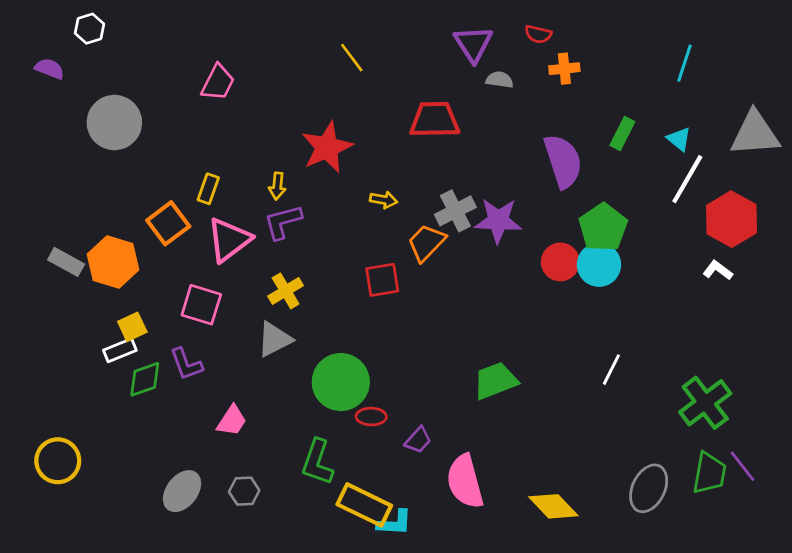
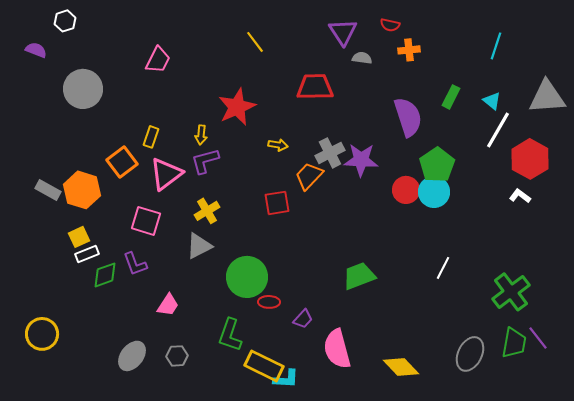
yellow square: (132, 327) -> (79, 237), moved

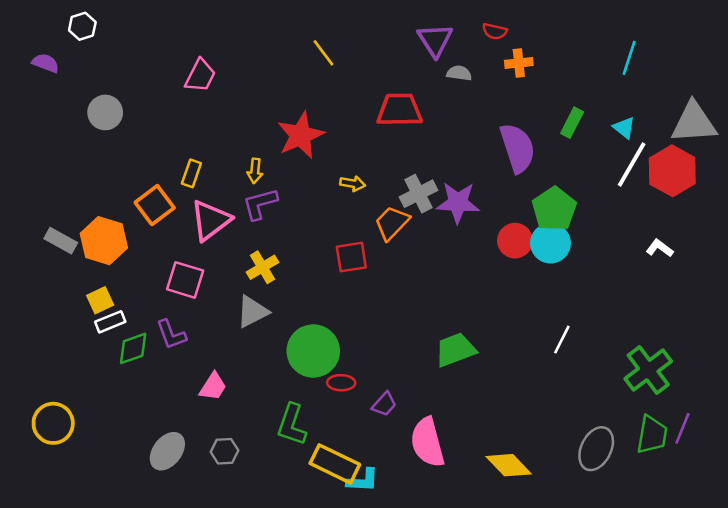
gray circle: (83, 89) -> (105, 112), size x0.7
red hexagon: (530, 159) -> (672, 171), moved
purple line: (538, 338) -> (682, 428), turned 60

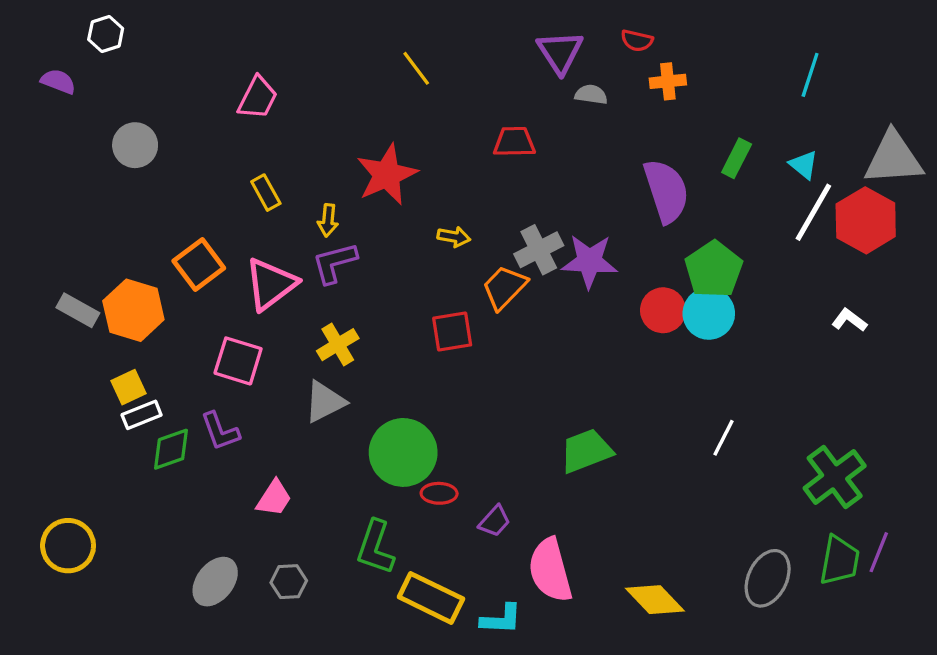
red trapezoid: (400, 110) -> (514, 142), size x0.7
yellow rectangle: (191, 173) -> (266, 193), moved, turned -48
cyan L-shape: (363, 480) -> (501, 619), moved

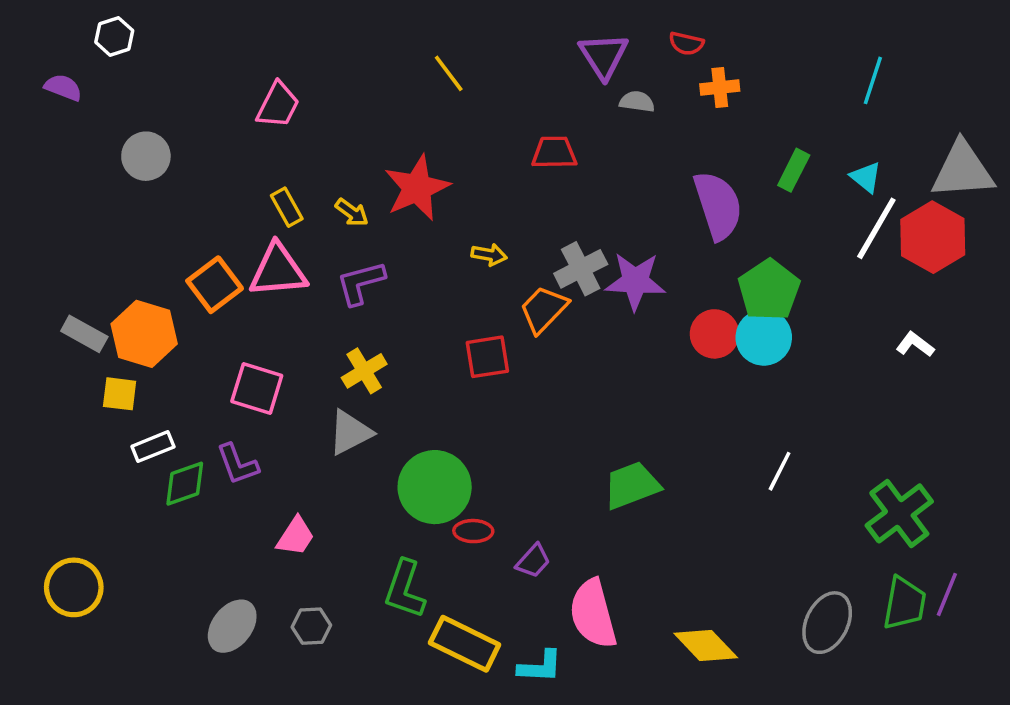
yellow arrow: (328, 220) -> (352, 212), moved, turned -60
pink triangle: (271, 284) -> (278, 271), moved, turned 32
yellow square: (129, 387) -> (120, 394), moved, turned 32

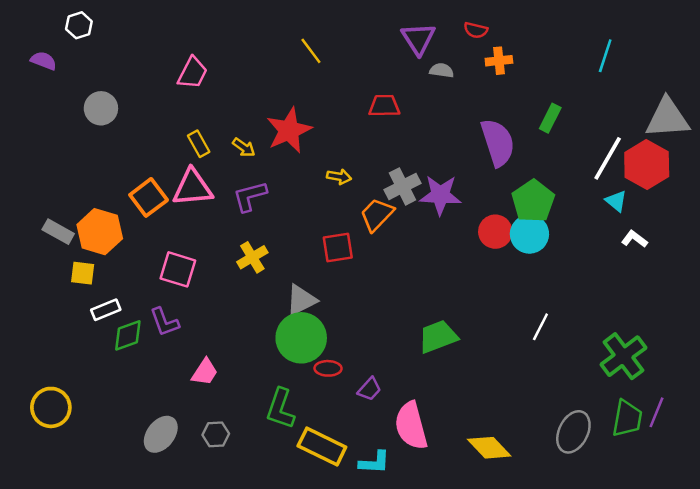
cyan triangle: (866, 177) -> (616, 201), moved
gray triangle: (350, 433) -> (301, 300), moved

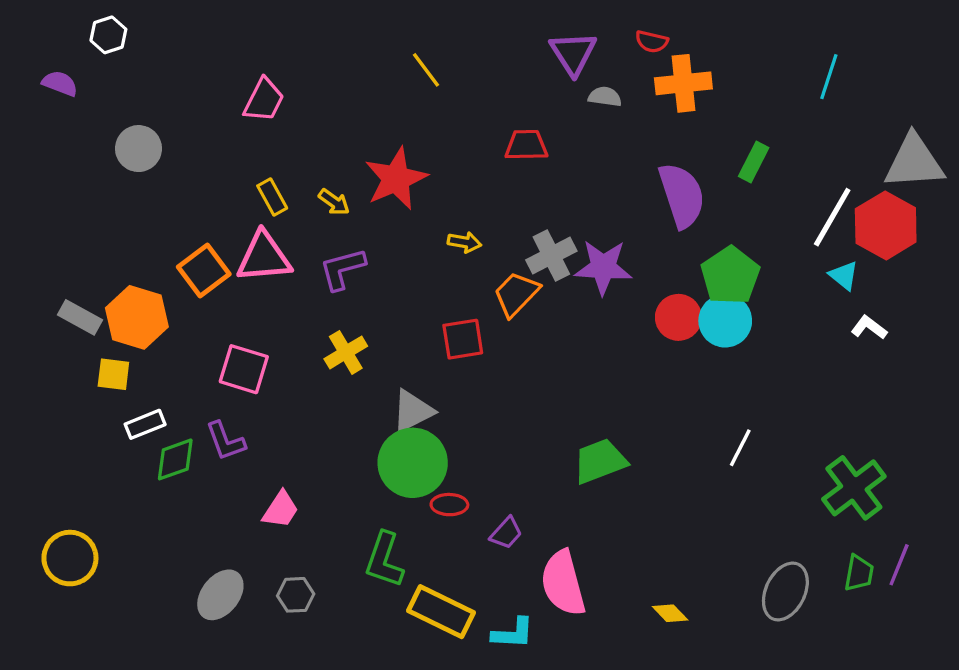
orange cross: (499, 61) -> (683, 83), size x1.5
green trapezoid: (627, 418) -> (859, 573), size x0.7
yellow diamond: (489, 448) -> (670, 613), size x0.6

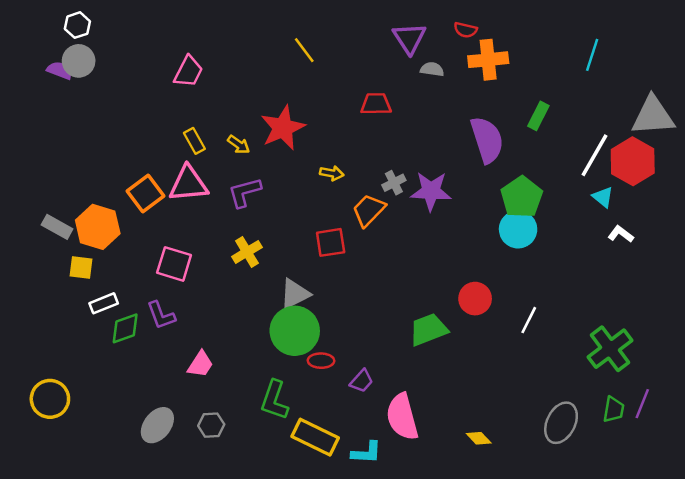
purple semicircle: (60, 83) -> (59, 70), moved
gray circle: (138, 149) -> (79, 61), moved
gray cross: (551, 256) -> (394, 183), size x0.7
red circle: (678, 317) -> (475, 299), moved

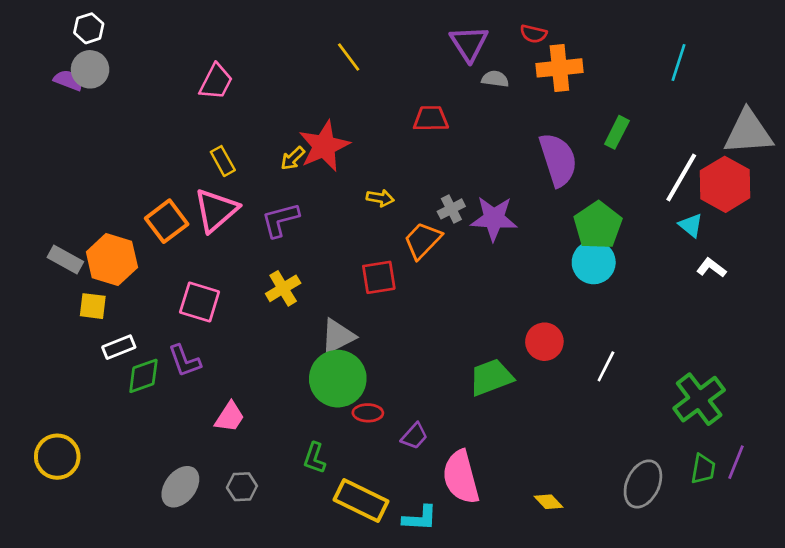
yellow arrow: (239, 145) -> (293, 158), moved, turned 100
pink triangle: (188, 184) -> (216, 210), turned -36
green L-shape: (274, 400) -> (314, 458), size x0.7

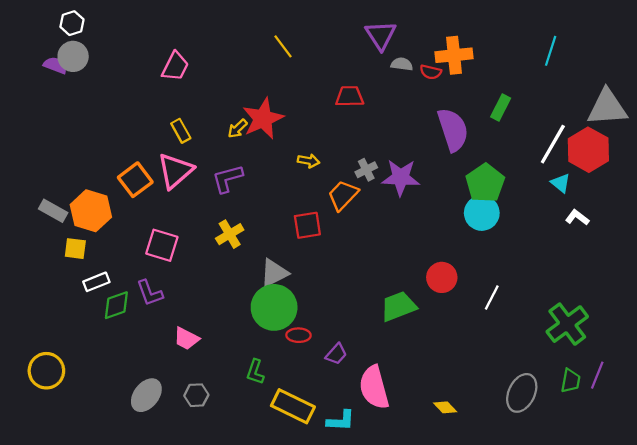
red semicircle: (533, 34) -> (431, 72), moved
pink trapezoid: (230, 417) -> (186, 339), turned 84

